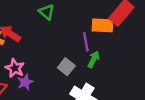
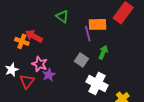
orange rectangle: (102, 25) -> (97, 24), moved
purple line: (86, 42) -> (88, 34), moved

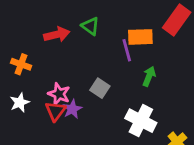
red arrow: (34, 36) -> (57, 35), moved, turned 138
orange cross: (22, 41) -> (21, 64), moved
gray square: (81, 60) -> (100, 88), moved
red triangle: (27, 81) -> (55, 111), moved

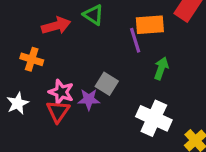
orange cross: (21, 64) -> (32, 59), moved
purple star: (72, 109) -> (89, 99), moved, turned 30

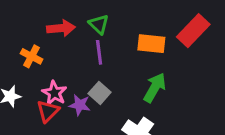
purple line: (135, 40) -> (99, 52), moved
green arrow: (161, 68) -> (155, 88), size x1.4

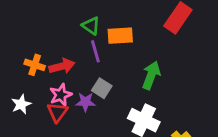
red arrow: (61, 28) -> (62, 66), moved
orange rectangle: (151, 44) -> (120, 36), moved
pink star: (54, 93) -> (61, 95), turned 30

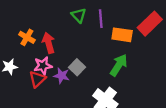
orange rectangle: (120, 36) -> (122, 35), moved
purple line: (95, 51) -> (101, 19), moved
red arrow: (62, 66) -> (49, 43), turned -102

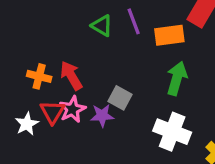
red triangle: (37, 79) -> (52, 112), moved

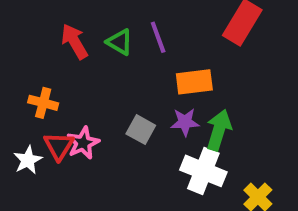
orange rectangle: (169, 35) -> (194, 82), moved
red arrow: (71, 76) -> (74, 42), moved
green arrow: (177, 78) -> (219, 130), moved
purple star: (102, 116) -> (185, 122), moved

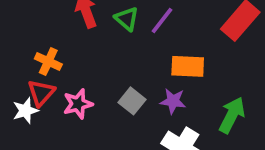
purple line: (158, 37) -> (162, 20), turned 48
green arrow: (219, 130) -> (232, 115), moved
red triangle: (59, 146) -> (41, 93), moved

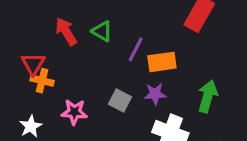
purple line: (162, 20) -> (136, 49), moved
red triangle: (41, 93) -> (33, 64), moved
pink star: (78, 104) -> (74, 112), turned 30

